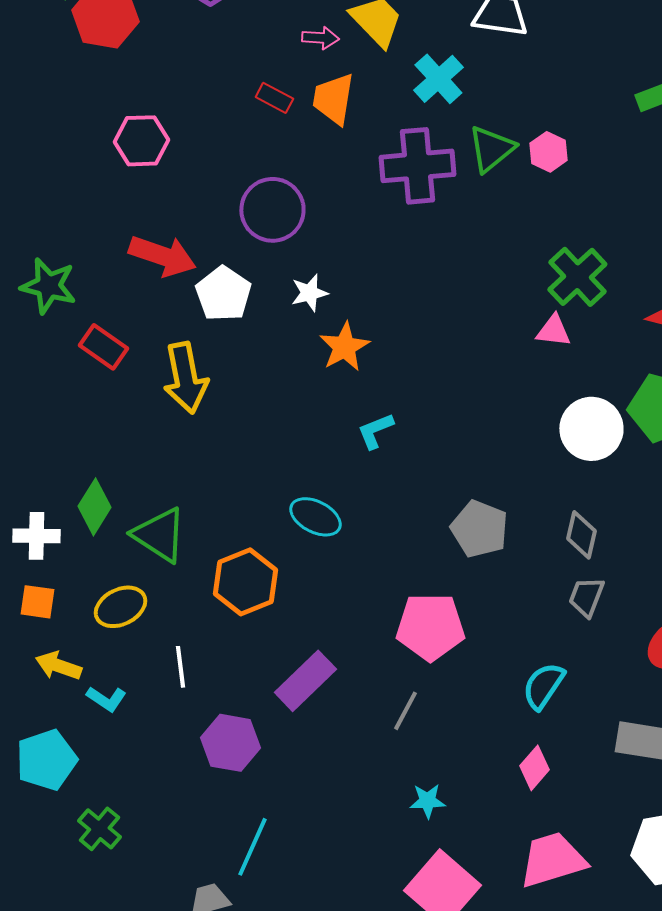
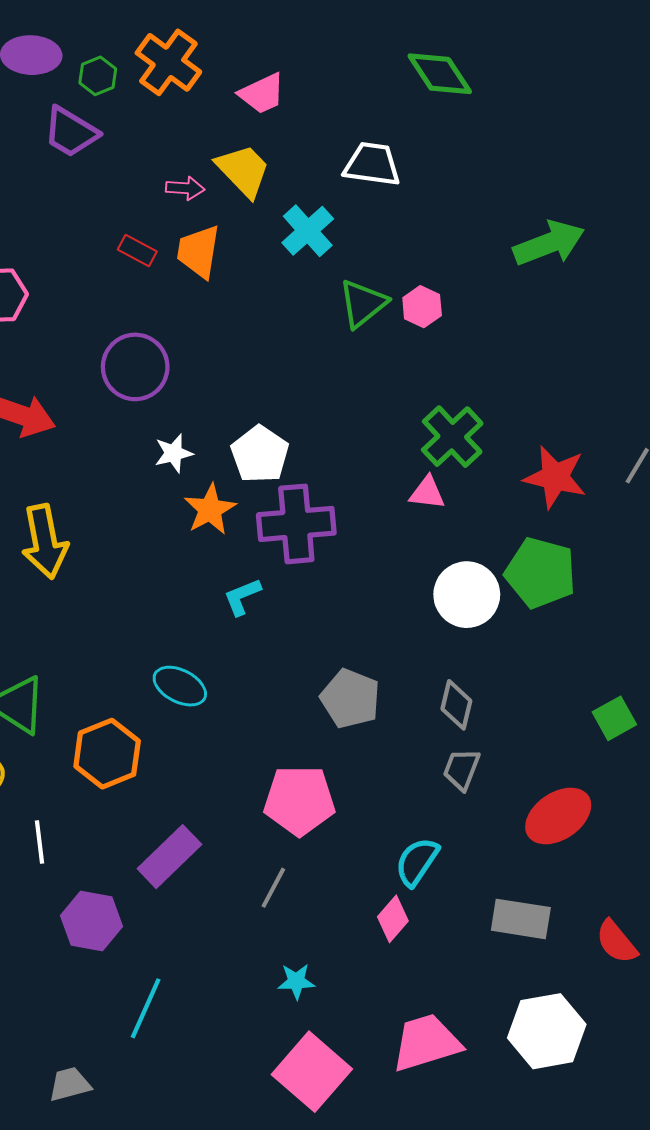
purple cross: (417, 166) -> (296, 524), moved
white pentagon: (223, 294) -> (260, 454), moved
pink diamond: (534, 768) -> (393, 919), moved
cyan line: (252, 847) -> (146, 1008), moved

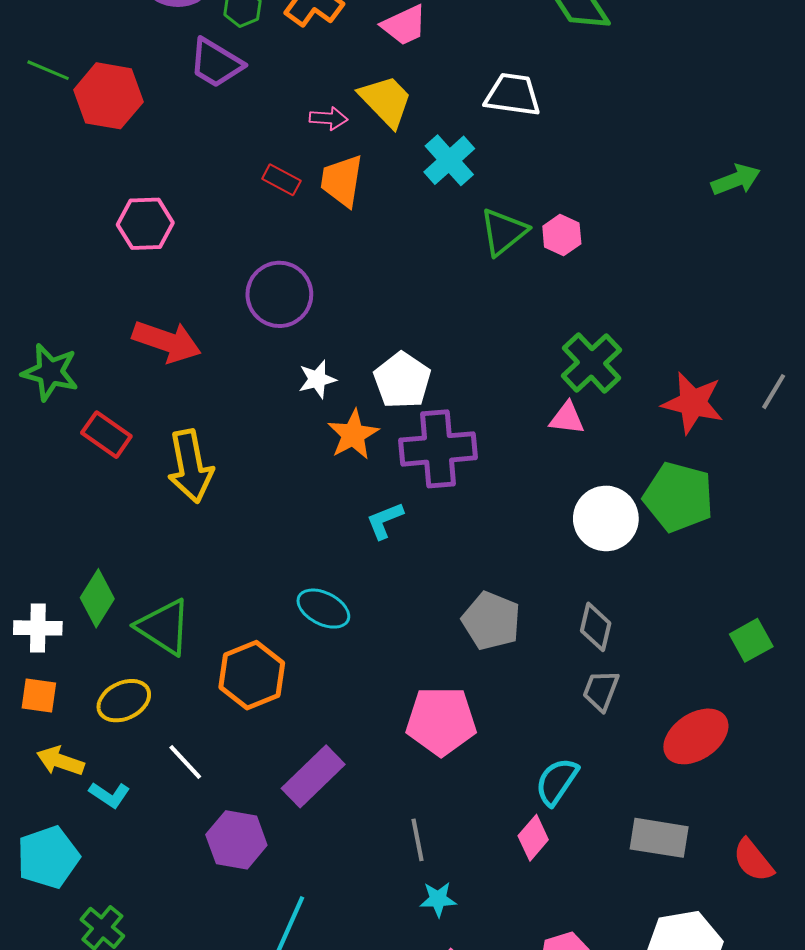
green arrow: (549, 243) -> (736, 180), moved, size x0.7
white line: (40, 842) -> (185, 762), turned -36
gray line: (273, 888) -> (418, 840), moved, turned -39

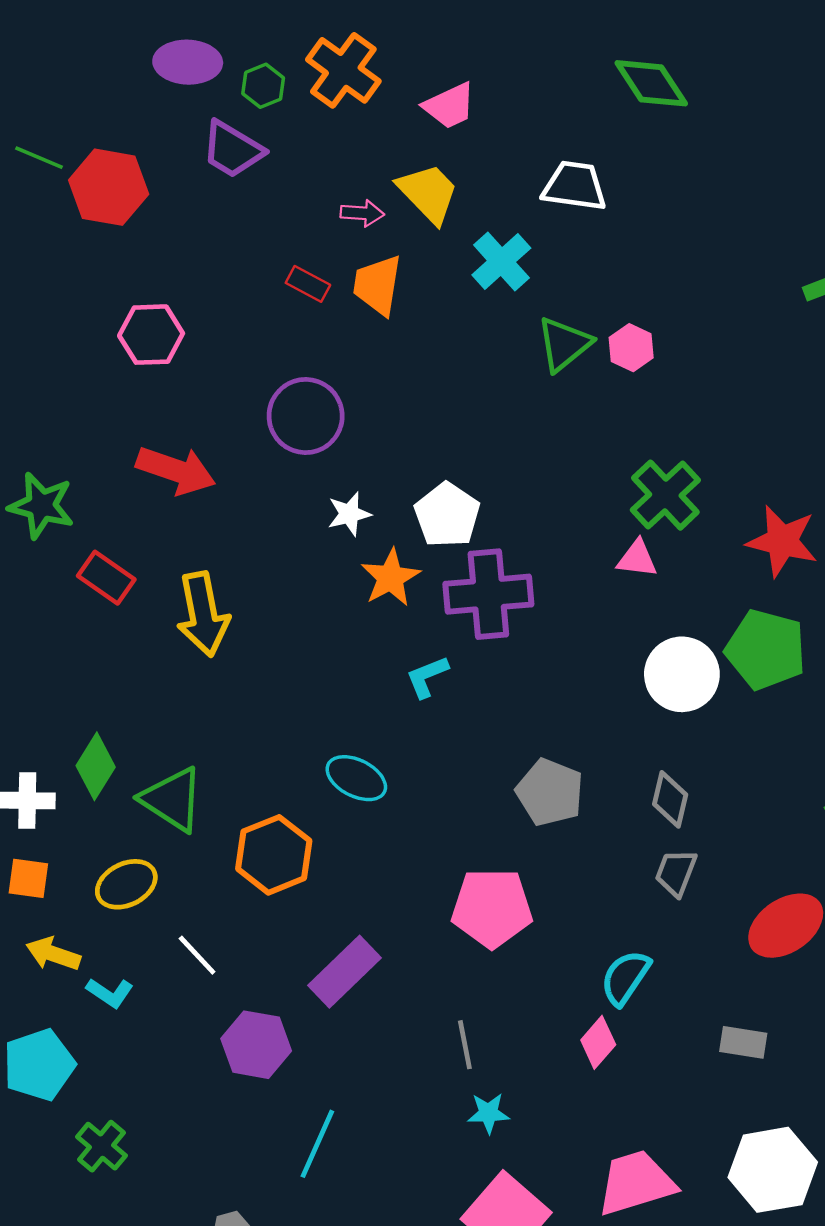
gray rectangle: (659, 838) -> (743, 1042), size x0.7

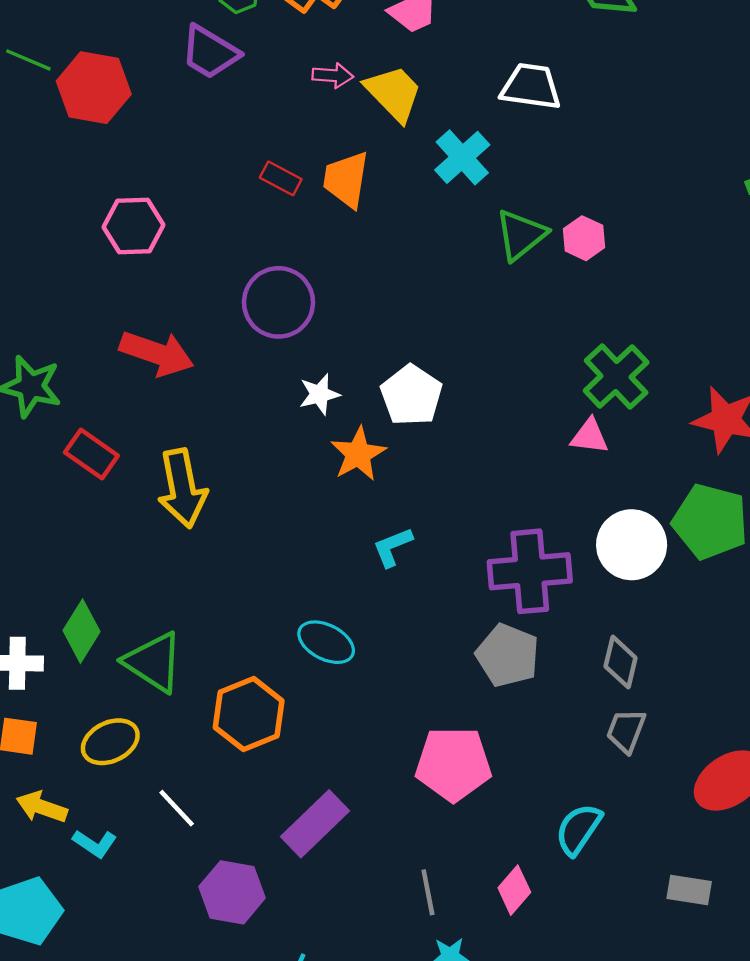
pink arrow: (362, 213) -> (333, 75), moved
purple cross: (488, 594) -> (530, 571), moved
pink diamond: (598, 1042) -> (514, 890), moved

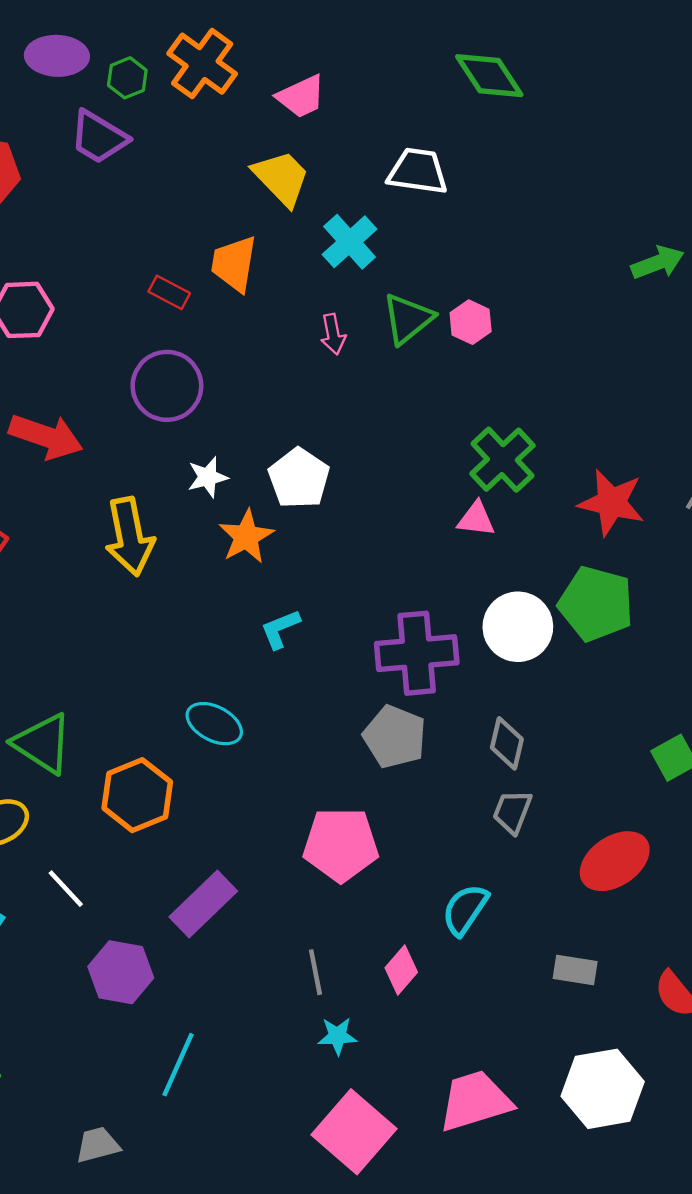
pink arrow: (333, 75) -> (333, 334), moved, turned 75
red rectangle: (281, 178) -> (169, 292), moved
yellow arrow: (182, 488) -> (130, 537), moved

